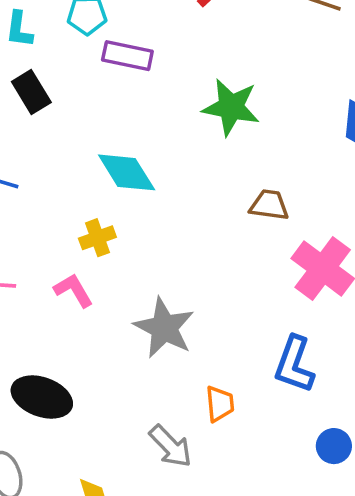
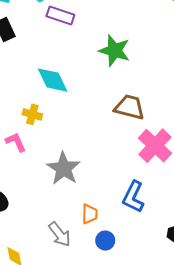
brown trapezoid: (269, 205) -> (129, 107), size x1.4
yellow cross: (97, 238) -> (32, 114), turned 30
blue circle: (334, 446) -> (105, 241), moved

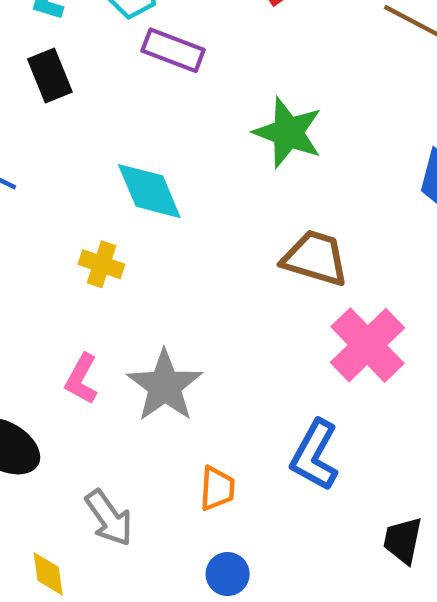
pink L-shape: (16, 142) -> (81, 379), moved, turned -130
gray arrow: (60, 234) -> (109, 518), moved
blue circle: (105, 241) -> (228, 574), moved

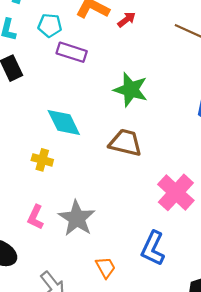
brown trapezoid: (315, 258) -> (125, 143), moved
orange trapezoid: (217, 488) -> (106, 267), turned -30

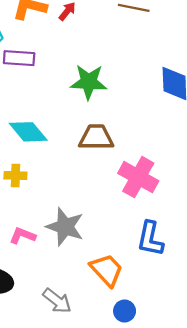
pink cross: (176, 192) -> (138, 177), moved
pink L-shape: (35, 217) -> (23, 236), turned 100
orange trapezoid: (106, 267) -> (107, 270), size x1.5

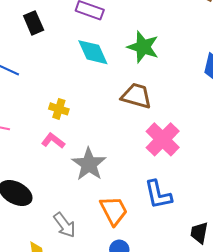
cyan diamond: (28, 132) -> (93, 52), moved
pink L-shape: (23, 236) -> (53, 141), moved
blue L-shape: (150, 239) -> (158, 195), turned -40

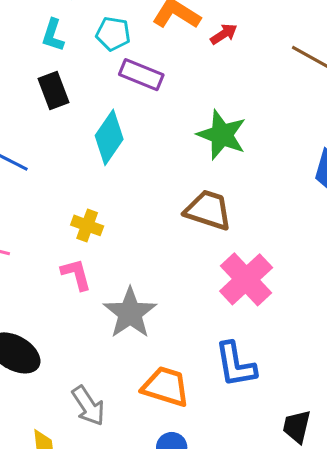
cyan diamond: (93, 52) -> (109, 137), moved, turned 56
pink L-shape: (53, 141) -> (76, 274), turned 35
orange trapezoid: (114, 211) -> (166, 387), turned -48

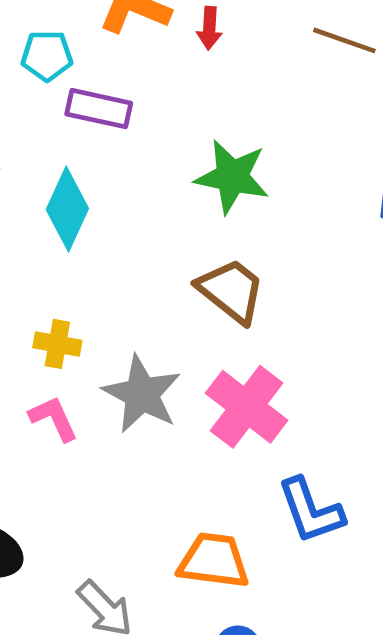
red arrow: (224, 34) -> (209, 28), turned 136
brown trapezoid: (208, 210) -> (231, 291), turned 30
pink cross: (246, 279) -> (247, 407), moved
gray star: (130, 313) -> (142, 394), moved

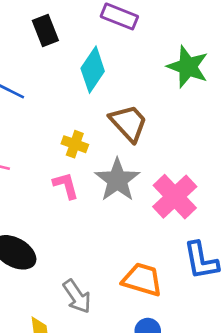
brown trapezoid: (231, 291) -> (129, 123), moved

